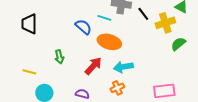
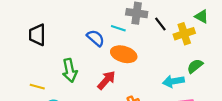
green semicircle: (178, 44) -> (195, 66), moved
green arrow: (59, 57) -> (70, 70), size x1.5
cyan arrow: (123, 67) -> (173, 81), moved

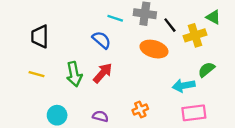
cyan line: (118, 28) -> (115, 18), moved
orange ellipse: (124, 54) -> (154, 49), moved
red arrow: (106, 80) -> (103, 73), moved
yellow line: (37, 87) -> (36, 74), moved

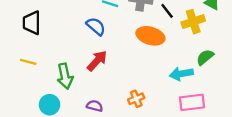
green arrow: (74, 74) -> (65, 76), moved

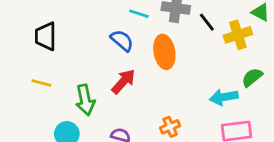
orange ellipse: (150, 36) -> (164, 52), moved, turned 64

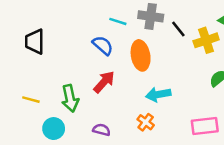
yellow line: (41, 83) -> (31, 100), moved
cyan arrow: (224, 97) -> (158, 94), moved
orange cross: (170, 127) -> (146, 122), turned -30

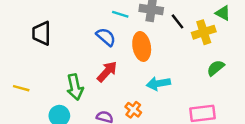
yellow line: (31, 100) -> (21, 88), moved
orange cross: (146, 122) -> (133, 110), moved

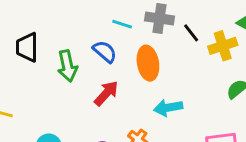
green arrow: (75, 87) -> (67, 66), moved

